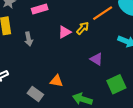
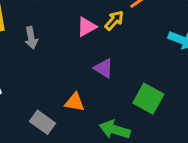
purple triangle: (96, 59) -> (104, 68), moved
green square: (116, 84) -> (148, 99), moved, turned -36

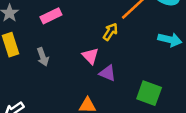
pink triangle: (87, 27) -> (90, 56), moved, turned -36

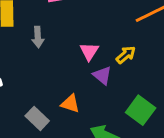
yellow arrow: (110, 32) -> (126, 55), moved

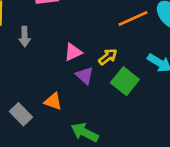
pink triangle: (89, 51) -> (73, 52), turned 30
green square: (141, 110) -> (125, 81), moved

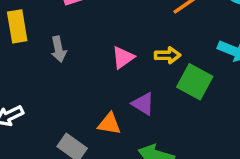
yellow arrow: (108, 57) -> (168, 55), turned 48
purple triangle: (85, 76) -> (143, 104), moved

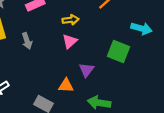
yellow arrow: (168, 55) -> (70, 20), moved
purple triangle: (143, 104) -> (86, 70), turned 42

